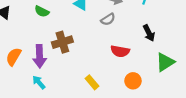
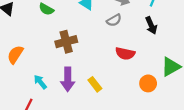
black arrow: (149, 33) -> (151, 25), moved
purple arrow: (39, 56) -> (68, 79), moved
orange circle: (133, 81) -> (148, 83), moved

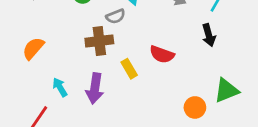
gray semicircle: (114, 20) -> (116, 16), moved
red semicircle: (125, 54) -> (162, 54), moved
yellow rectangle: (95, 84) -> (129, 69), moved

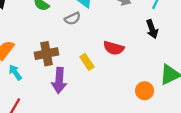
brown cross: (99, 41) -> (46, 54), moved
cyan arrow: (60, 87) -> (15, 72), moved

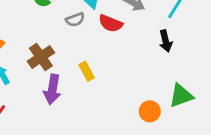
red semicircle: (114, 48) -> (111, 23), moved
brown cross: (46, 54) -> (41, 57), turned -30

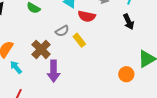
gray semicircle: (75, 20) -> (62, 31), moved
yellow rectangle: (87, 71) -> (79, 40), moved

